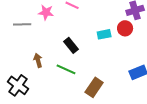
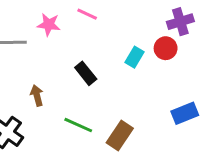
cyan rectangle: (104, 34) -> (135, 57), turned -48
green line: (66, 69) -> (78, 125), moved

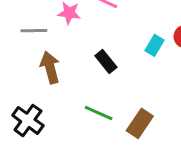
brown arrow: (37, 96) -> (50, 67), moved, size x1.5

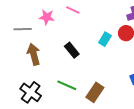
black cross: (28, 120) -> (31, 92), moved

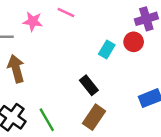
black rectangle: (72, 50) -> (89, 85), moved
green line: (67, 85) -> (47, 120), moved, turned 36

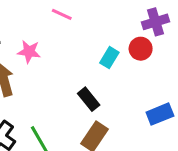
pink star: (33, 21) -> (29, 52), moved

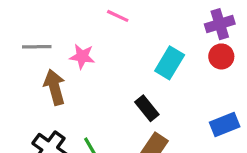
red circle: (141, 49) -> (221, 56), moved
cyan rectangle: (109, 58) -> (170, 63), size x1.4

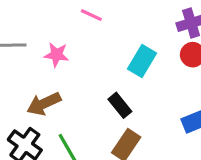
brown arrow: (55, 87) -> (44, 104), moved, turned -100

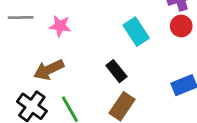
cyan rectangle: (142, 61) -> (136, 32), turned -64

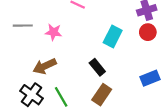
cyan rectangle: (136, 32) -> (113, 37), turned 60

